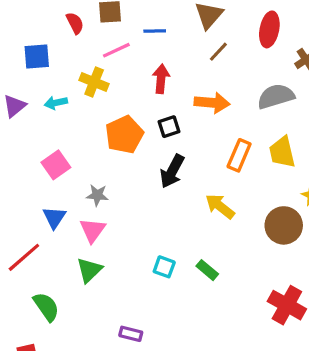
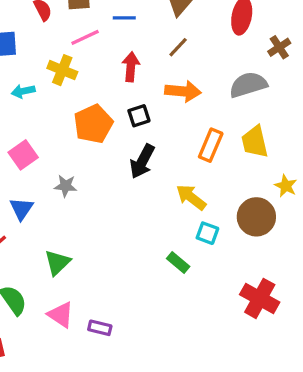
brown line: (218, 52) -> (178, 47), moved
pink triangle: (92, 230) -> (61, 315), moved, turned -32
cyan square: (164, 267) -> (207, 233), moved

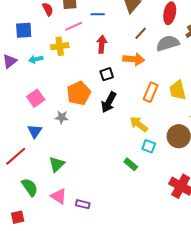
brown line: (178, 47) -> (141, 33), moved
yellow cross: (62, 70) -> (60, 46), turned -30
gray semicircle: (248, 85) -> (168, 43), moved
orange pentagon: (93, 124) -> (79, 93), moved

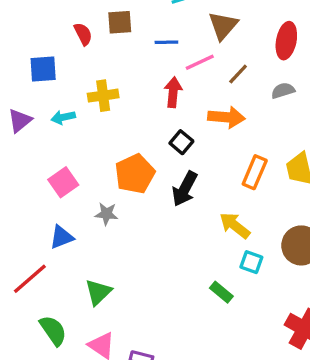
pink line: (74, 26) -> (200, 62), moved
gray semicircle: (168, 43) -> (283, 91), size x0.6
black square: (107, 74) -> (181, 142), turned -32
blue triangle: (35, 131) -> (61, 237), turned 35

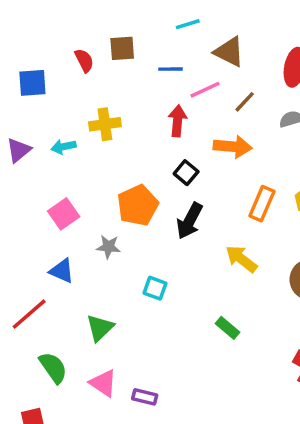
brown triangle: (223, 26) -> (229, 52), turned -44
blue square: (43, 69) -> (32, 83), moved
blue triangle: (61, 237) -> (62, 271), turned 45
cyan square: (251, 262) -> (155, 288), moved

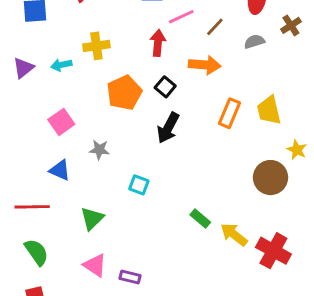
orange pentagon: (138, 205) -> (124, 93), moved
yellow arrow: (241, 259) -> (234, 235), moved
red line: (29, 314) -> (32, 207), turned 40
green semicircle: (53, 368) -> (36, 252), moved

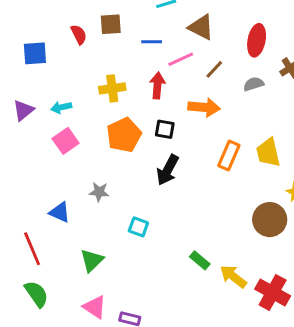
yellow cross: (96, 46) -> (112, 88), moved
black square: (165, 87) -> (165, 129), turned -30
pink square: (61, 122) -> (66, 141), moved
red line: (32, 207) -> (32, 249), turned 68

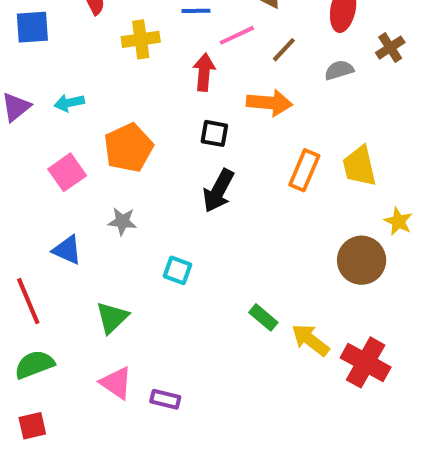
yellow cross: (112, 88) -> (141, 39), moved
orange pentagon: (124, 135) -> (128, 148), moved
pink square: (66, 141) -> (67, 172), moved
green semicircle: (36, 294) -> (34, 364), turned -76

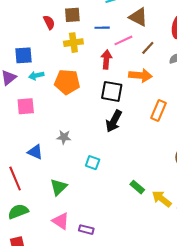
blue square: (32, 27) -> (24, 55), moved
black square: (214, 133) -> (112, 91), size x1.5
orange pentagon: (128, 148) -> (67, 82), moved, turned 30
pink square: (67, 172) -> (26, 106), moved, turned 30

